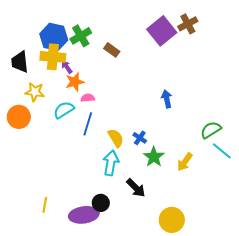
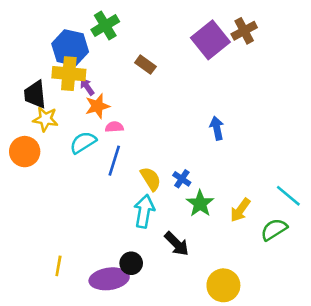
green cross: (81, 36) -> (105, 26), moved
black trapezoid: (20, 62) -> (35, 94), moved
green semicircle: (211, 130) -> (274, 229), moved

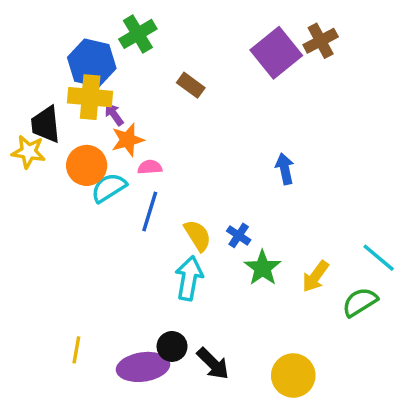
yellow star: (45, 119) -> (29, 152), moved
orange circle: (25, 152) -> (87, 165), moved
black arrow: (177, 244) -> (213, 364), moved

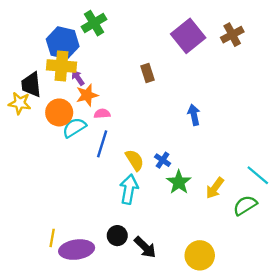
brown cross: (321, 41) -> (232, 35), moved
brown rectangle: (191, 85) -> (147, 73), moved, turned 36
purple ellipse: (143, 367) -> (77, 250), moved

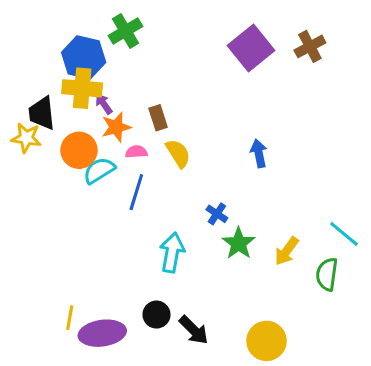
brown rectangle: (147, 73) -> (158, 118), moved
yellow semicircle: (135, 160) -> (178, 153), moved
green semicircle: (245, 205) -> (327, 274), turned -50

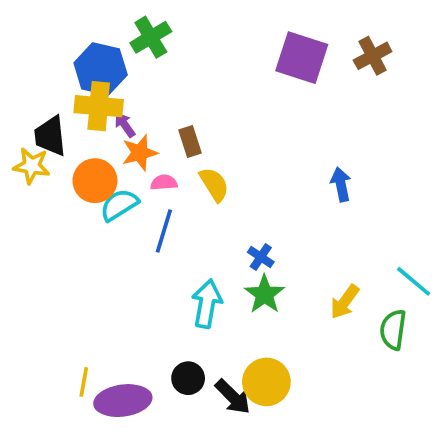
purple square: (251, 48) -> (302, 58), turned -33
blue arrow: (259, 153) -> (341, 184), moved
green star: (239, 243) -> (264, 294), moved
yellow circle: (267, 341) -> (266, 382), moved

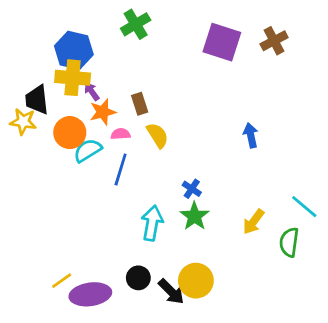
green cross: (151, 37) -> (136, 24), moved
yellow line: (84, 382) -> (62, 281), turned 45

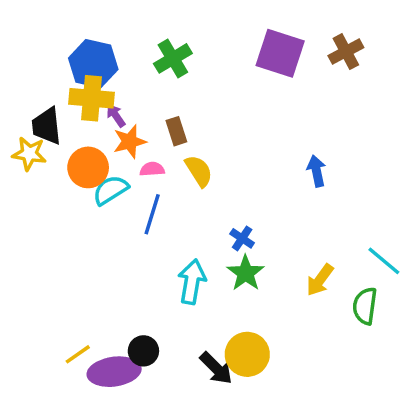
green cross: (136, 24) -> (173, 58), moved
black circle: (138, 278) -> (143, 351), moved

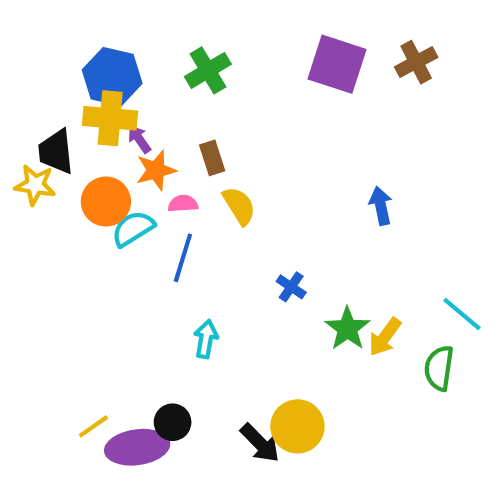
green star: (246, 273) -> (347, 329), moved
cyan arrow: (192, 282) -> (206, 339), moved, size x0.7

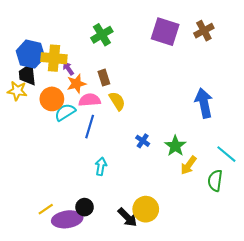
blue hexagon: (112, 77) -> (30, 54), moved
pink semicircle: (183, 204) -> (90, 100), size x1.5
blue arrow: (381, 206) -> (204, 103), moved, size x1.6
green star: (347, 329) -> (175, 146), moved

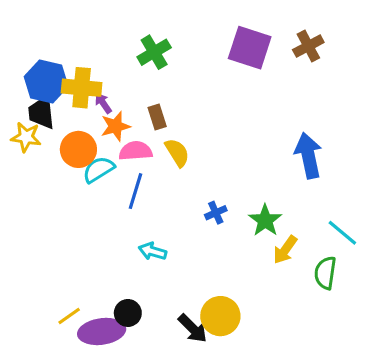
blue cross: (143, 141) -> (216, 213), turned 32
cyan arrow: (101, 166) -> (153, 251), turned -84

